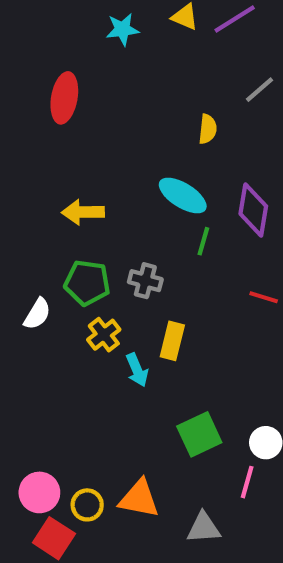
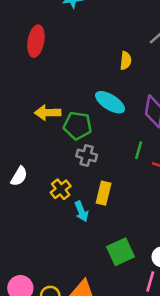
green line: (203, 241) -> (139, 150), moved
green pentagon: (87, 283) -> (78, 126), moved

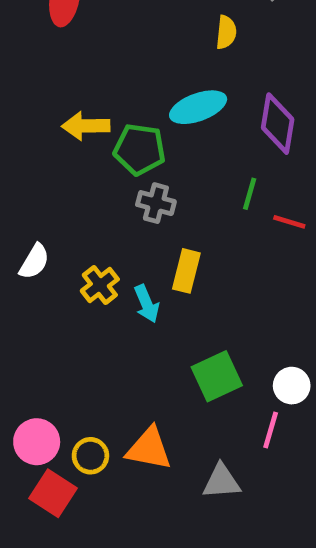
cyan ellipse: (110, 102) -> (198, 107), turned -52
white semicircle: (19, 176) -> (34, 262), moved
yellow cross: (61, 189) -> (100, 285), moved

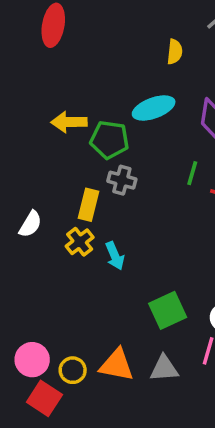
yellow rectangle: (186, 271) -> (88, 205), moved
gray triangle: (221, 481) -> (164, 368), moved

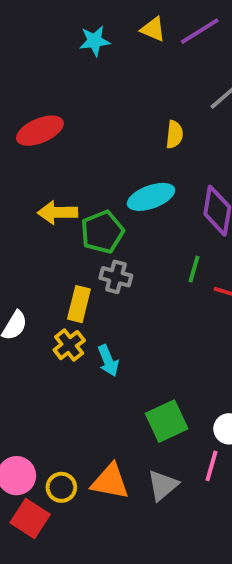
red ellipse: (53, 25) -> (40, 131), moved, turned 57
green pentagon: (110, 140) -> (102, 232), turned -30
gray triangle: (164, 368) -> (163, 485), turned -36

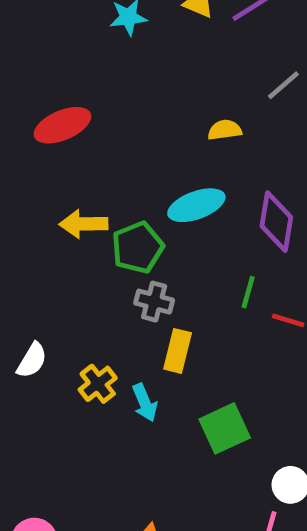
yellow semicircle: (174, 134) -> (225, 130), turned -104
yellow rectangle: (79, 304) -> (178, 351), moved
green square: (167, 421) -> (225, 428), moved

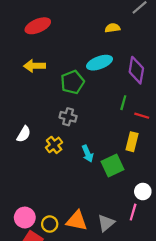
yellow arrow: (84, 224) -> (35, 66), moved
gray cross: (154, 302) -> (68, 117), moved
yellow rectangle: (178, 351) -> (132, 142), moved
cyan arrow: (145, 403) -> (88, 154), moved

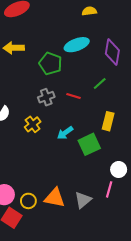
green pentagon: (72, 82) -> (50, 64), turned -30
green line: (123, 103) -> (100, 83), turned 32
red line: (142, 116) -> (74, 96), moved
gray cross: (68, 117) -> (46, 97), turned -35
cyan arrow: (88, 154) -> (65, 133), turned 77

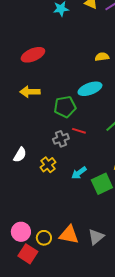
green pentagon: (50, 64) -> (65, 107), turned -30
red line: (74, 96) -> (79, 131), moved

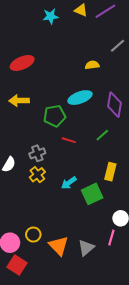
gray cross: (61, 139) -> (37, 153), moved
orange triangle: (69, 235) -> (59, 246), turned 35
yellow circle: (44, 238) -> (33, 235), moved

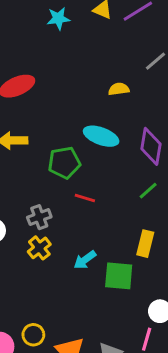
cyan ellipse: (80, 98) -> (101, 136), turned 40
green line: (102, 135) -> (148, 191), moved
green square: (92, 194) -> (119, 276), turned 30

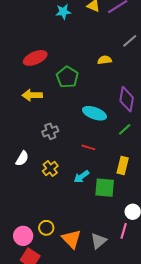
cyan ellipse: (101, 136) -> (94, 113), moved
green pentagon: (64, 163) -> (67, 77), moved, turned -30
red line: (85, 198) -> (88, 147), moved
gray cross: (39, 217) -> (50, 131), moved

